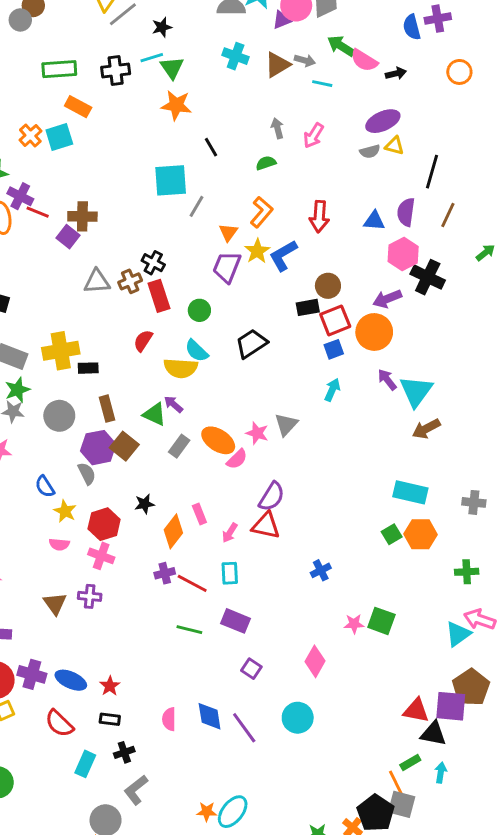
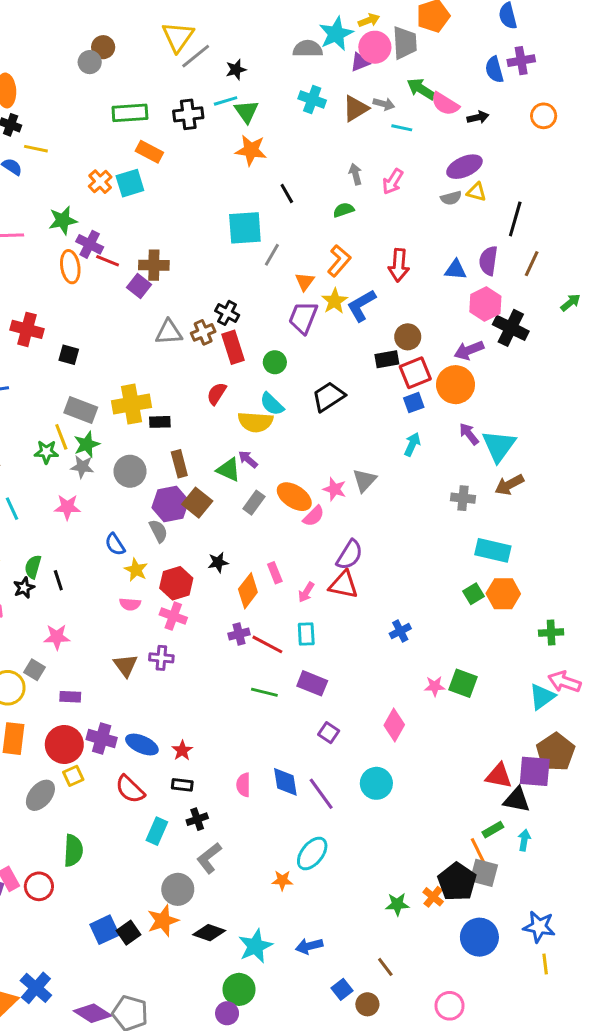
gray cross: (474, 502) -> (463, 498), moved
cyan ellipse: (233, 812) -> (312, 854), moved

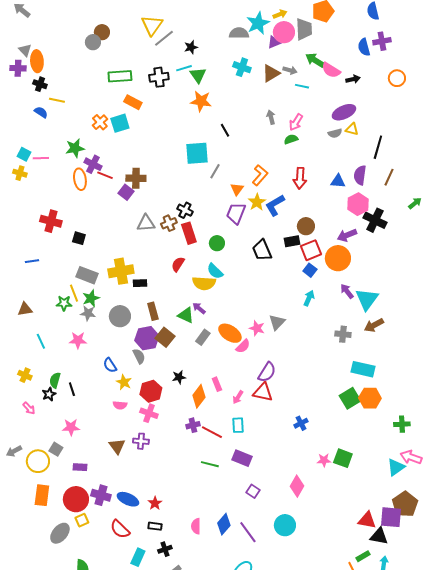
green semicircle: (344, 210) -> (291, 139), moved
black trapezoid: (329, 397) -> (262, 250), moved, turned -80
blue square: (414, 403) -> (310, 270), turned -32
green square: (473, 594) -> (350, 398), size x1.5
blue diamond: (285, 782) -> (224, 524), turned 50

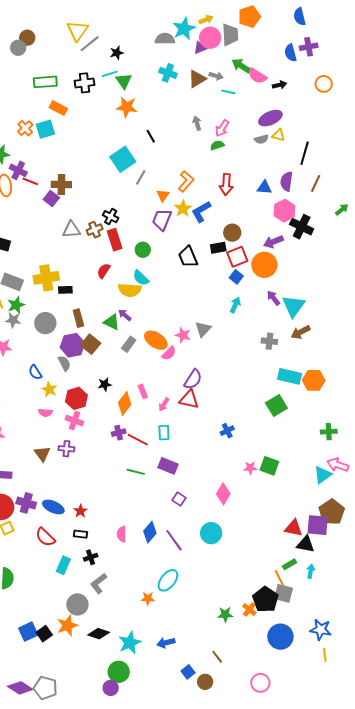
cyan square: (197, 153) -> (123, 159), turned -30
orange hexagon: (370, 398) -> (314, 380), moved

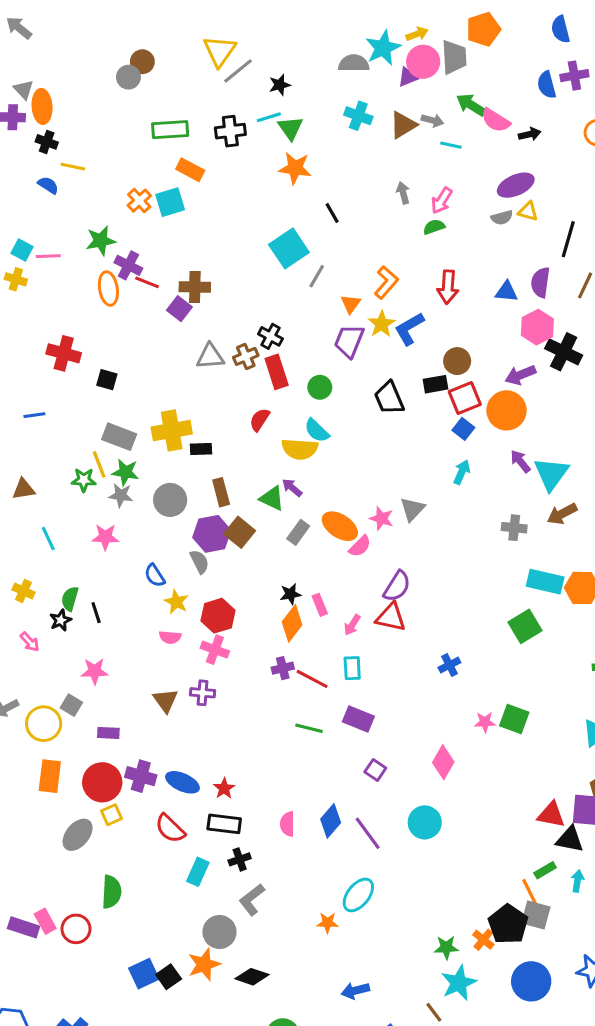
green star: (16, 305) -> (125, 472), turned 30
black star: (105, 384) -> (290, 594), moved
black rectangle: (80, 534) -> (224, 824), size x1.5
cyan star: (130, 643) -> (459, 983), moved

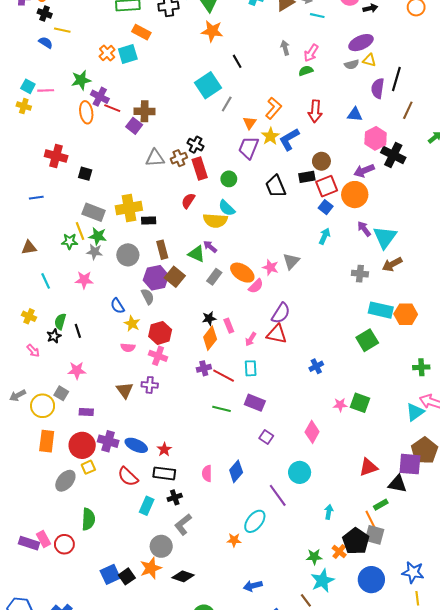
purple semicircle: (540, 282) -> (378, 88), moved
red triangle: (551, 815) -> (368, 467), moved, turned -30
purple line: (368, 833) -> (278, 495), moved
cyan arrow: (577, 881) -> (329, 512), moved

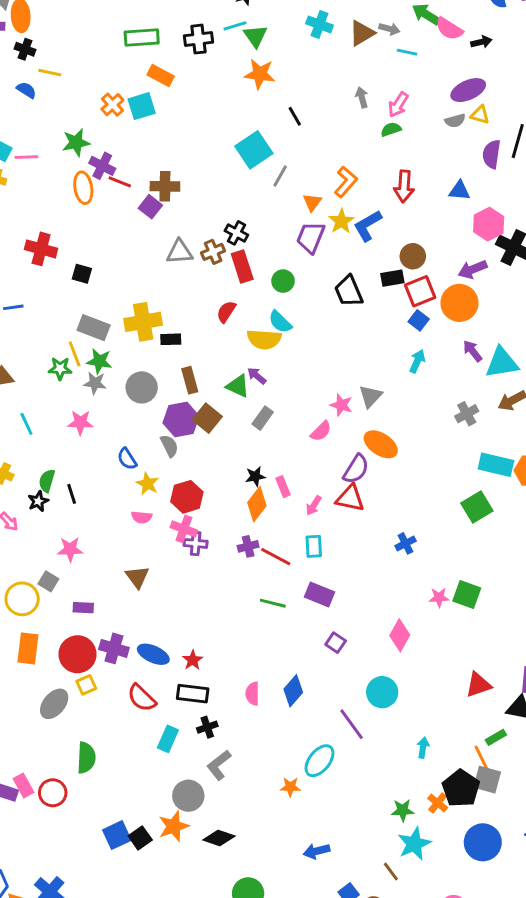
cyan triangle: (385, 237) -> (502, 363), turned 45
orange ellipse: (242, 273) -> (381, 444), moved
gray cross: (360, 274) -> (467, 414), turned -35
purple cross: (150, 385) -> (196, 543), moved

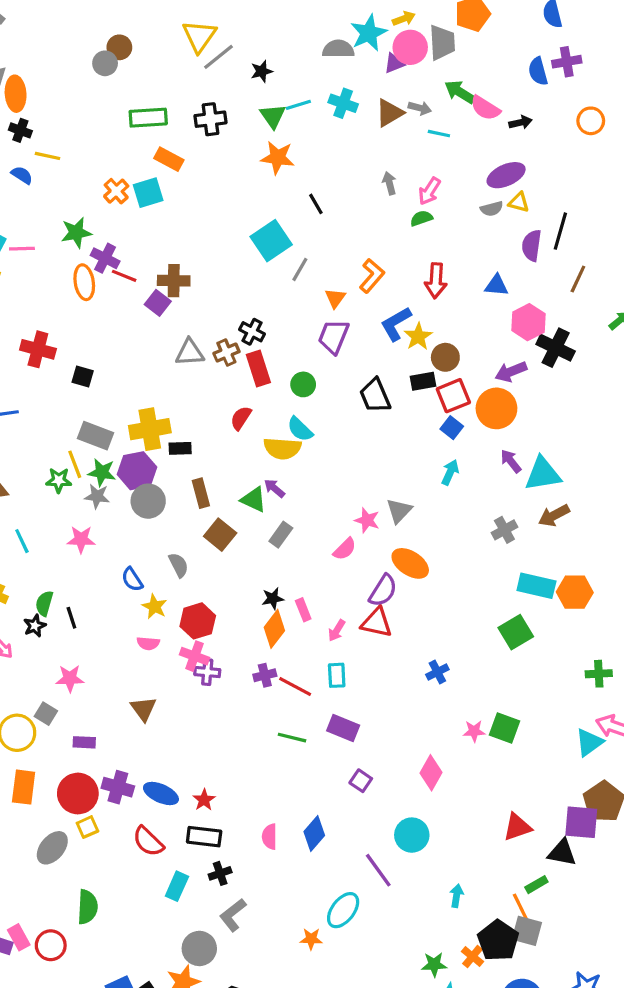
cyan line: (235, 26) -> (298, 105), moved
yellow star: (341, 221) -> (418, 337), moved
purple hexagon: (181, 420) -> (137, 471), moved

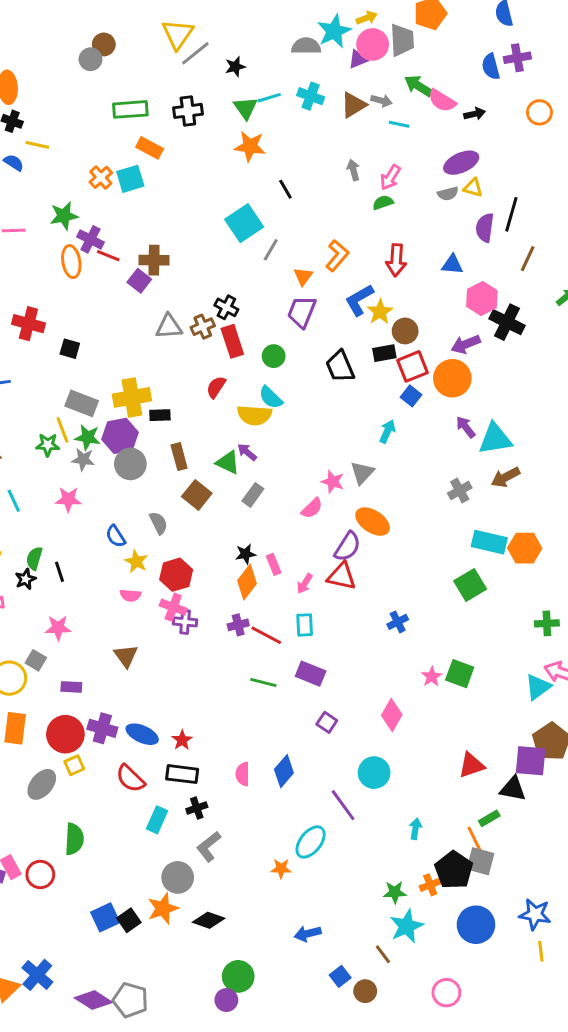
cyan arrow: (450, 472) -> (387, 431), moved
pink star: (474, 731) -> (432, 677), turned -30
orange cross: (473, 956) -> (430, 885), turned 30

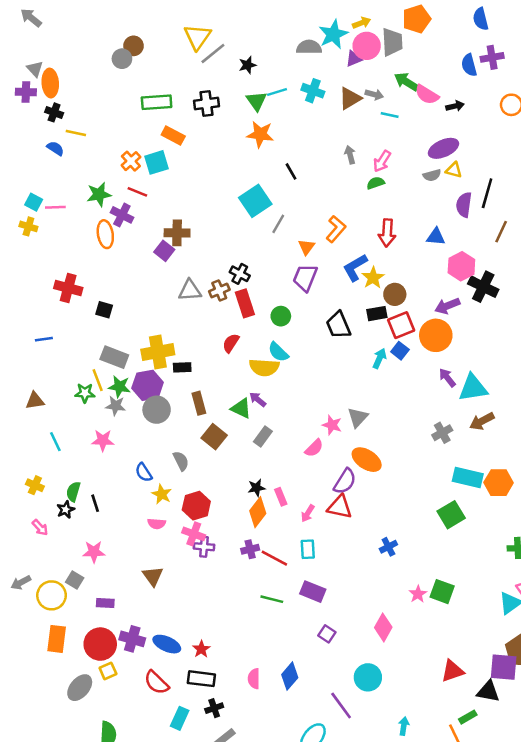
red line: (108, 256) -> (137, 192), moved
cyan arrow: (387, 431) -> (379, 358), moved

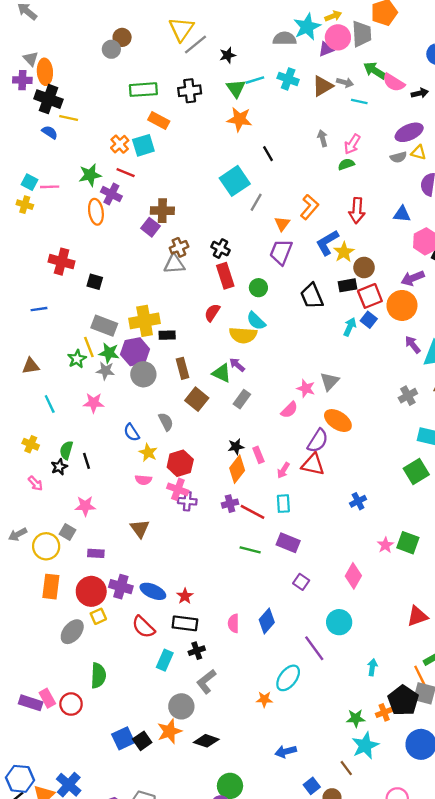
black cross: (54, 112) -> (48, 99), size x1.6
brown cross: (219, 291) -> (179, 247), moved
green star: (85, 393) -> (77, 359), turned -30

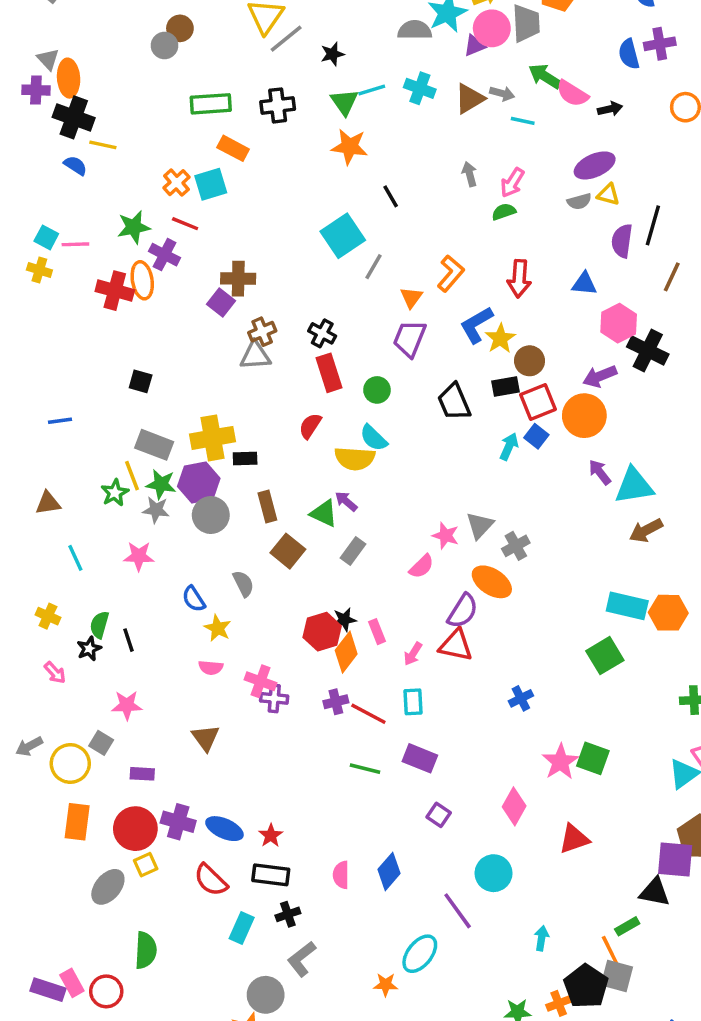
red cross: (62, 262) -> (115, 291), moved
gray cross: (408, 396) -> (516, 546), moved
red hexagon: (180, 463) -> (322, 632), moved
pink star: (385, 545) -> (560, 762), size x1.5
red triangle: (417, 616) -> (574, 839), moved

